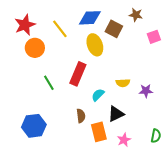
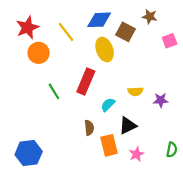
blue hexagon: (34, 126) -> (29, 153), moved

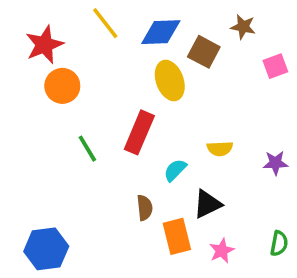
yellow line: (66, 32) -> (105, 23), moved
purple star: (161, 100) -> (275, 163), moved

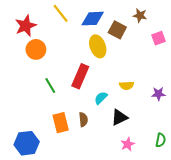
orange rectangle: (177, 236) -> (61, 123), moved

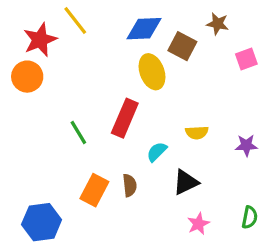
yellow line: (61, 13) -> (75, 21), moved
orange circle: (36, 49) -> (27, 77), moved
orange rectangle: (61, 123) -> (94, 190), turned 42

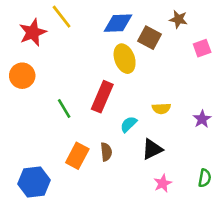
orange circle: (27, 77) -> (22, 76), moved
purple star: (246, 145) -> (202, 119), turned -30

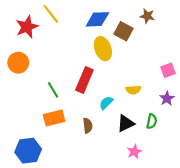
pink square: (202, 48) -> (168, 70), moved
orange rectangle: (77, 156) -> (54, 118), moved, turned 48
green semicircle: (205, 178) -> (152, 121), moved

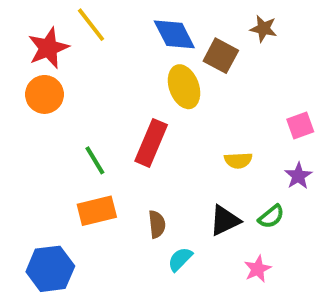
blue diamond: (97, 19) -> (174, 34), turned 65
orange circle: (18, 63) -> (44, 94), moved
cyan semicircle: (106, 103) -> (180, 259), moved
green semicircle: (152, 121) -> (271, 217), turned 40
pink star: (134, 152) -> (258, 269), moved

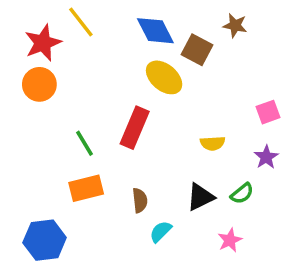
yellow ellipse: (184, 87) -> (164, 77), turned -30

